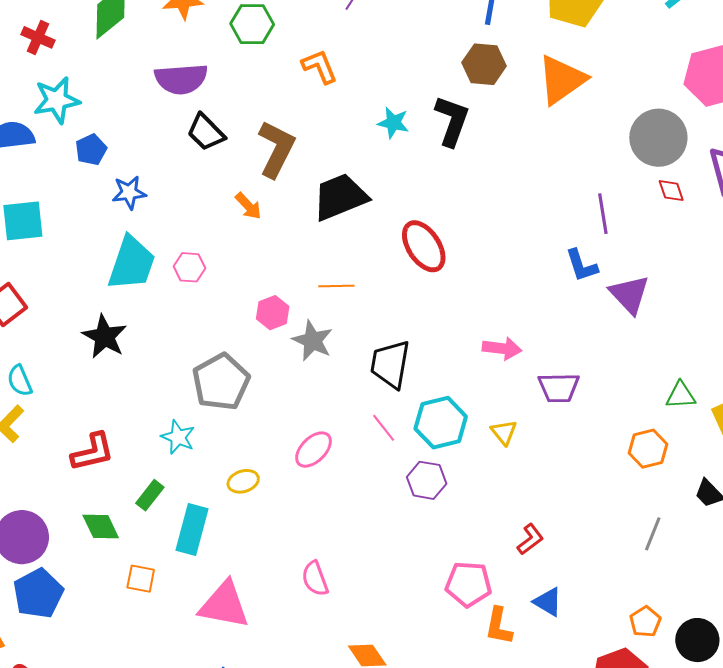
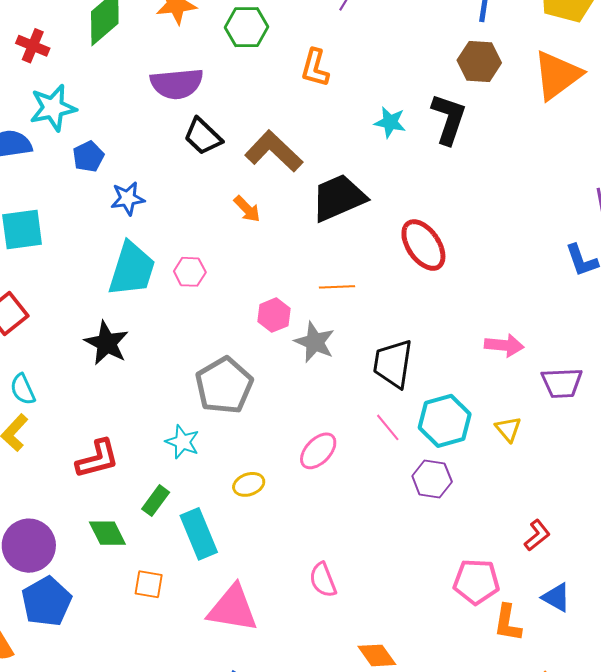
orange L-shape: (320, 66) -> (315, 68), turned -141
brown L-shape: (276, 149) -> (274, 151), turned -72
cyan rectangle: (192, 530) -> (199, 534), turned -36

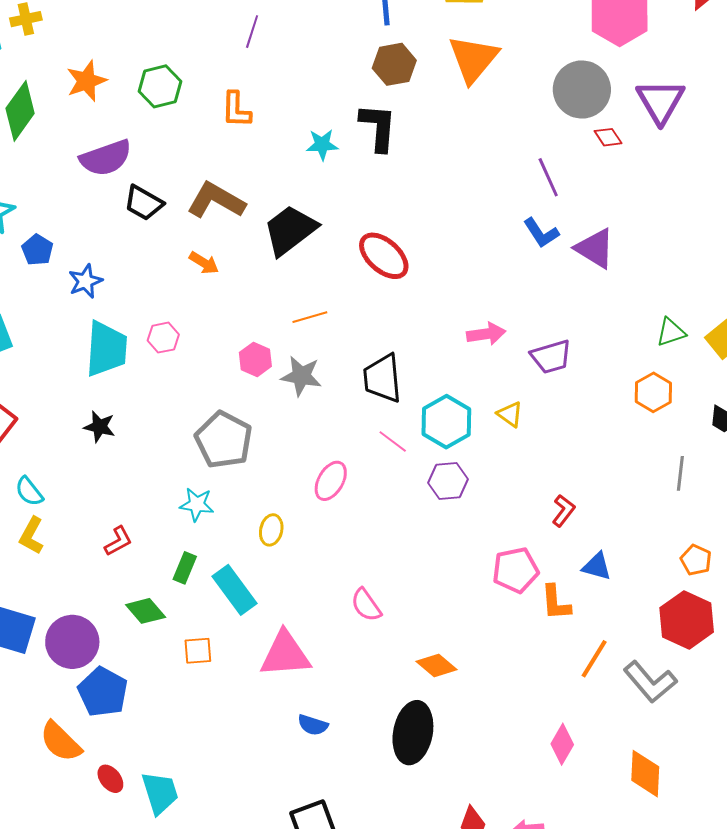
black star: (107, 343) -> (99, 427), size x0.7
red L-shape: (97, 459) -> (118, 541), size x0.7
yellow ellipse: (249, 484) -> (271, 530), turned -44

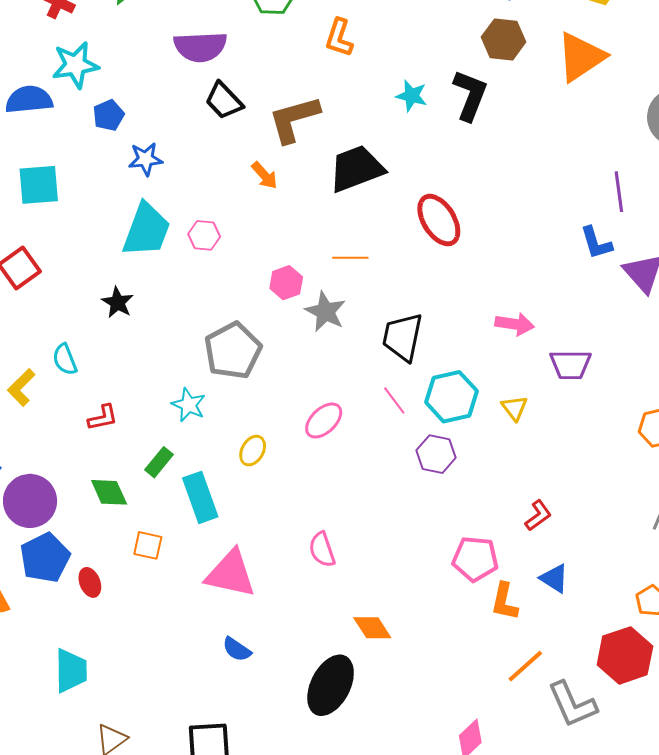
brown L-shape: (216, 200) -> (294, 119), turned -62
cyan semicircle: (29, 492) -> (65, 359), moved
red ellipse: (110, 779) -> (90, 582), moved

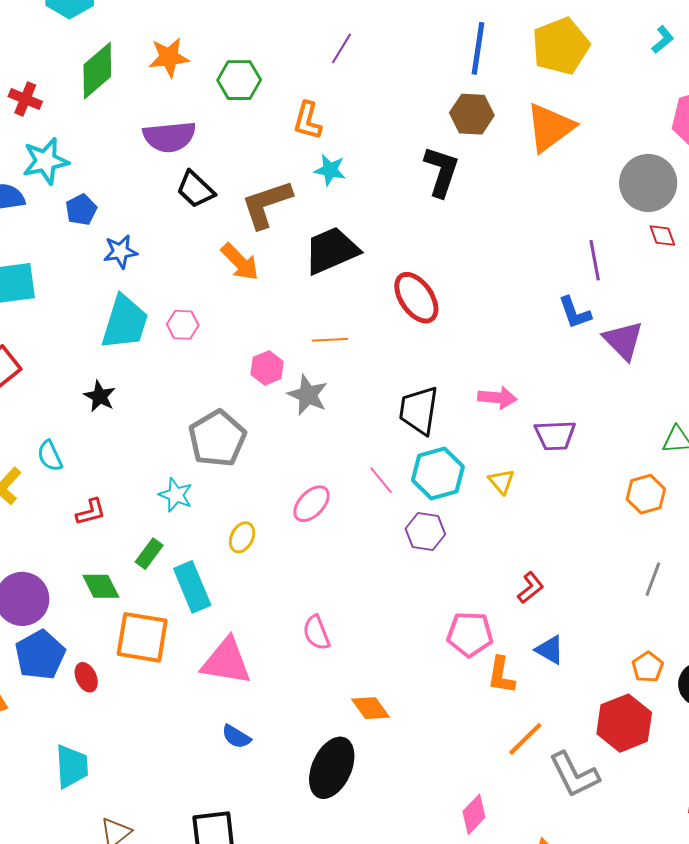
cyan star: (411, 96) -> (330, 170), moved
orange arrow: (264, 175) -> (240, 262), size x1.4
black trapezoid: (403, 337) -> (419, 410), moved
orange square: (148, 545) -> (142, 637), size x1.8

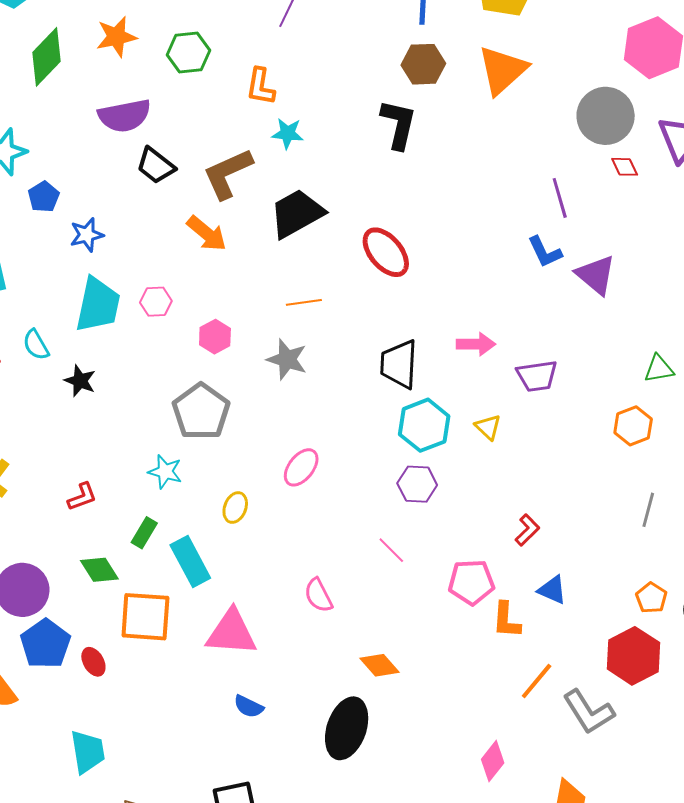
pink hexagon: (267, 368) -> (215, 337), moved
cyan semicircle: (50, 456) -> (36, 345), moved
pink line: (381, 480) -> (391, 550), moved

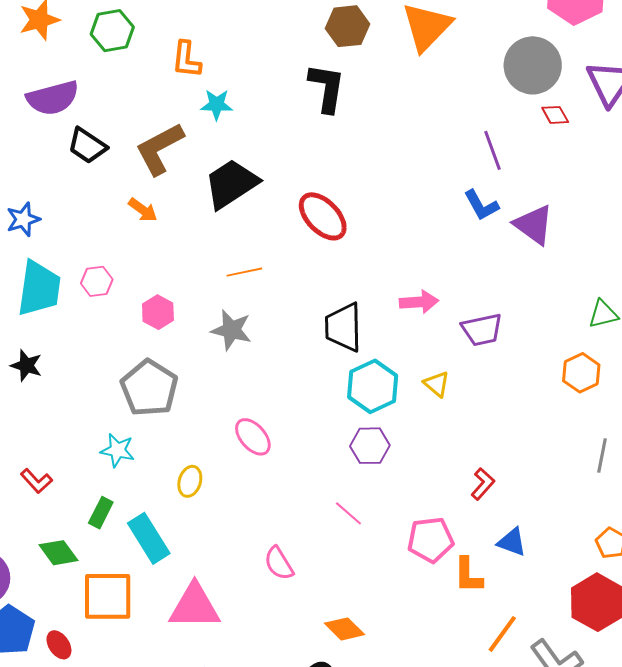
orange arrow: (207, 234) -> (143, 210), size x0.7
pink ellipse: (301, 467) -> (253, 437), turned -75
red L-shape: (82, 497) -> (36, 481), turned 72

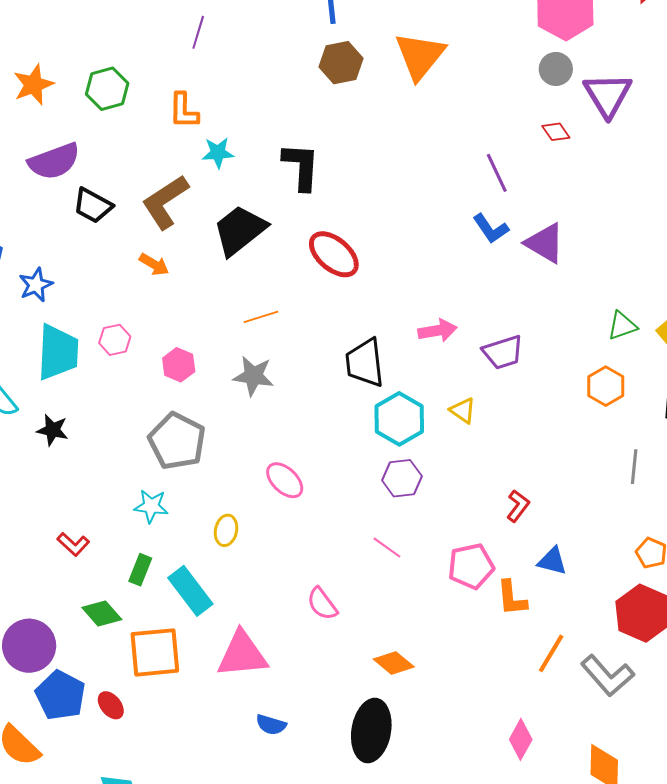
gray circle: (533, 65) -> (556, 69), moved, size x0.6
black L-shape: (327, 88) -> (301, 166), moved

